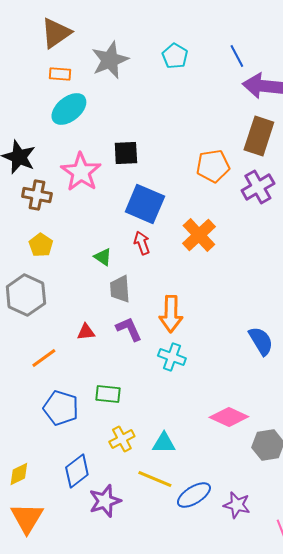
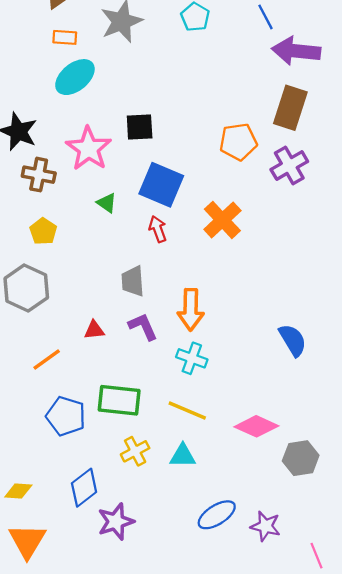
green triangle: (103, 257) -> (107, 203), moved
green rectangle: (108, 394) -> (119, 400), size x1.5
yellow diamond: (19, 474) -> (18, 491), turned 30
yellow line: (155, 479) -> (187, 410), moved

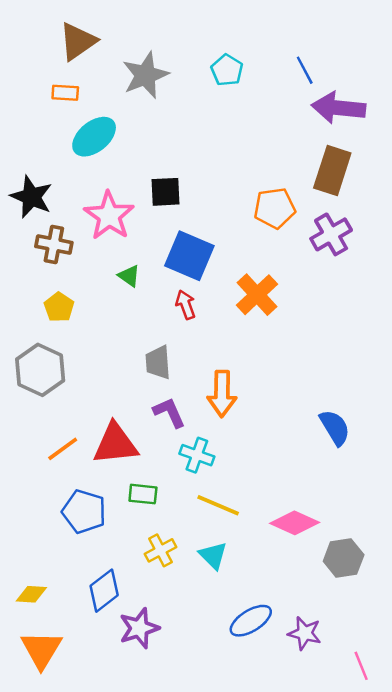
orange rectangle: (65, 37) -> (65, 93), moved
red triangle: (94, 330) -> (115, 444), moved, size x2.0
cyan cross: (192, 358) -> (197, 455), moved
green rectangle: (119, 400) -> (143, 494), size x0.6
cyan triangle: (183, 456) -> (213, 555), turned 44

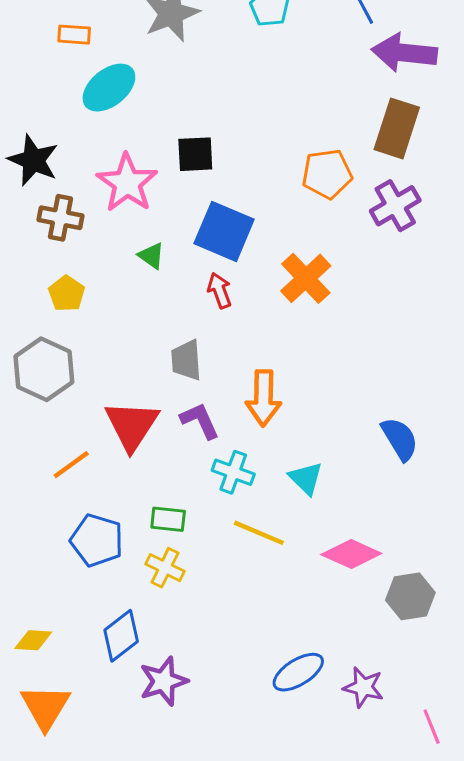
red triangle: (115, 444) -> (132, 425), moved, turned -51
yellow cross: (161, 550) -> (165, 568), moved, turned -36
cyan triangle: (213, 555) -> (306, 478), moved

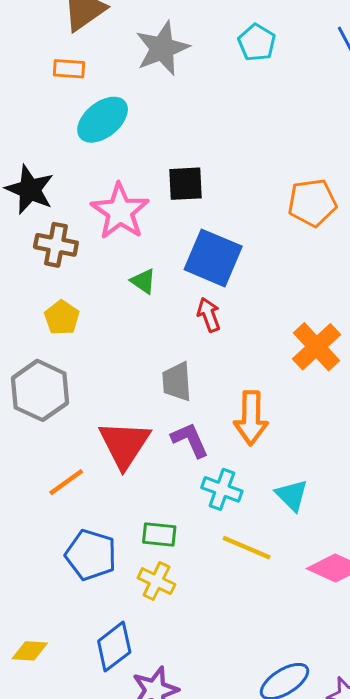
orange cross: (306, 278) -> (317, 347), moved

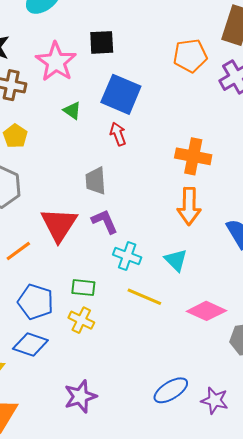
orange cross: (317, 347) -> (193, 156), turned -36
orange arrow: (251, 418) -> (189, 206), moved
blue diamond: (114, 647) -> (30, 345), moved, turned 56

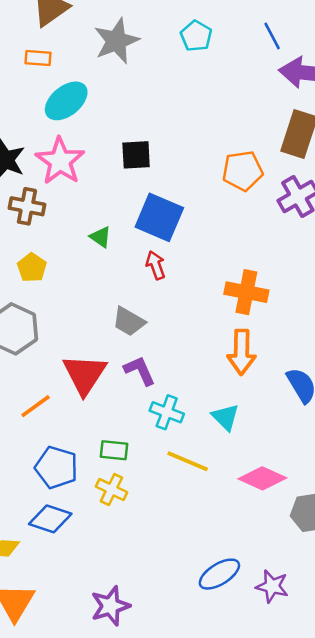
pink star: (56, 62) -> (60, 161), moved
gray trapezoid: (96, 181) -> (129, 322), turned -56
purple star: (80, 396) -> (110, 606), moved

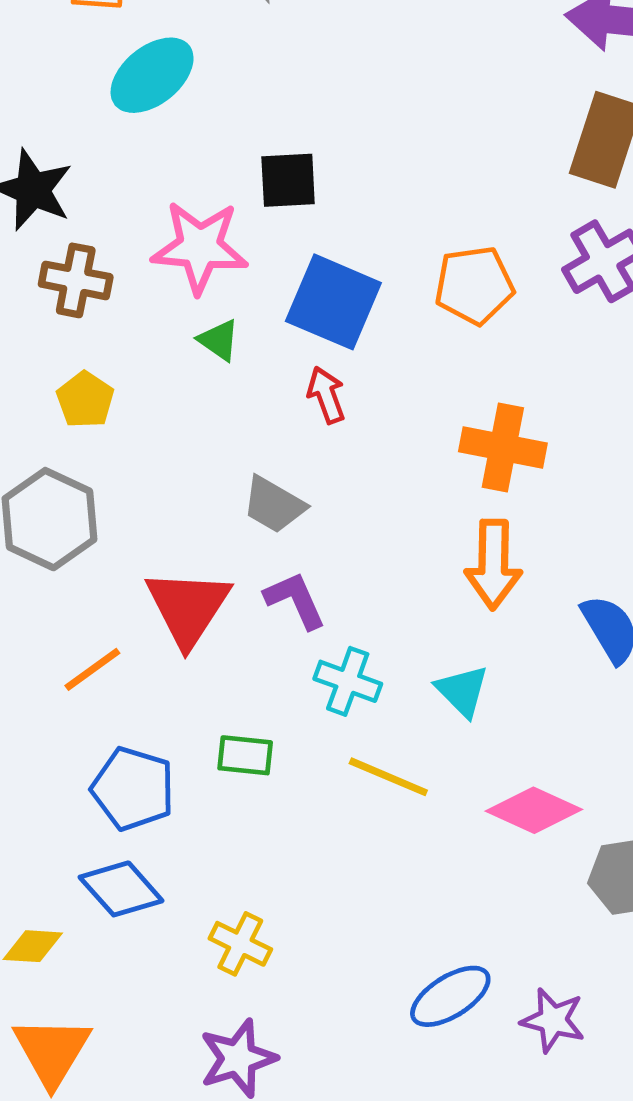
pink star: (60, 161) -> (200, 247), moved, turned -30
orange pentagon: (243, 171) -> (474, 285), moved
yellow cross: (112, 489) -> (240, 944), moved
blue diamond: (50, 519) -> (121, 889), turned 30

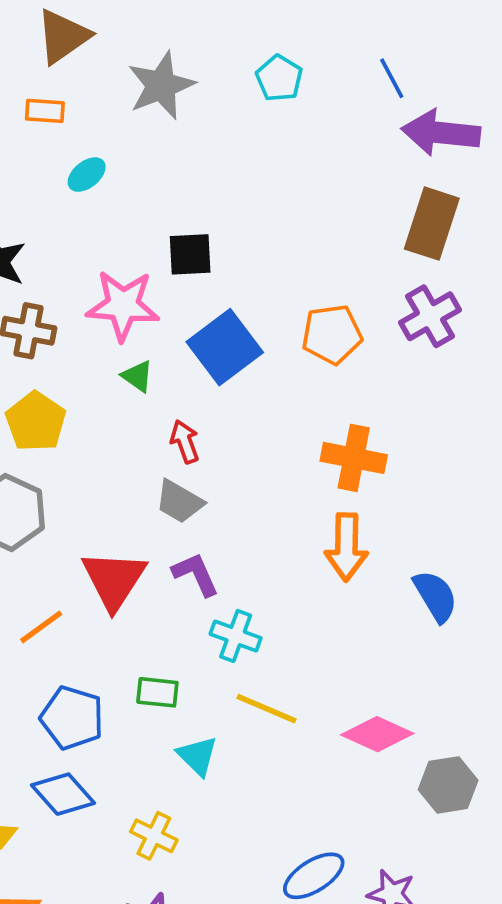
cyan ellipse: (152, 75) -> (87, 175), size x0.6
blue square: (333, 302) -> (225, 347), turned 30
red arrow: (326, 395) -> (185, 442), moved
yellow pentagon: (85, 400) -> (36, 422), size x1.4
cyan triangle: (462, 691) -> (197, 756), moved

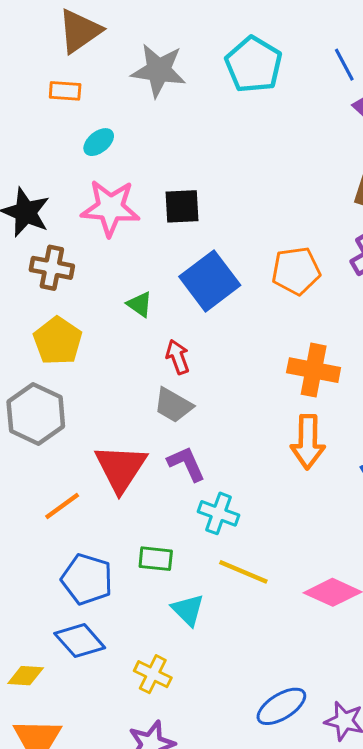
cyan pentagon: (279, 78) -> (254, 65), size x1.5
gray star: (161, 85) -> (159, 70), turned 30
pink star: (123, 305) -> (110, 208), moved

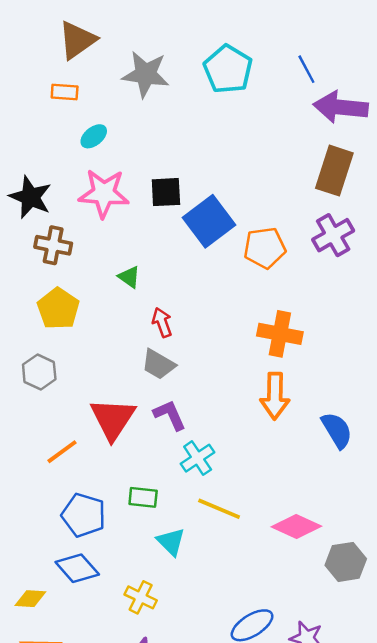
blue square: (210, 281) -> (209, 221), moved
gray hexagon: (36, 414) -> (39, 372), size x0.7
cyan cross: (219, 513) -> (198, 458), turned 36

